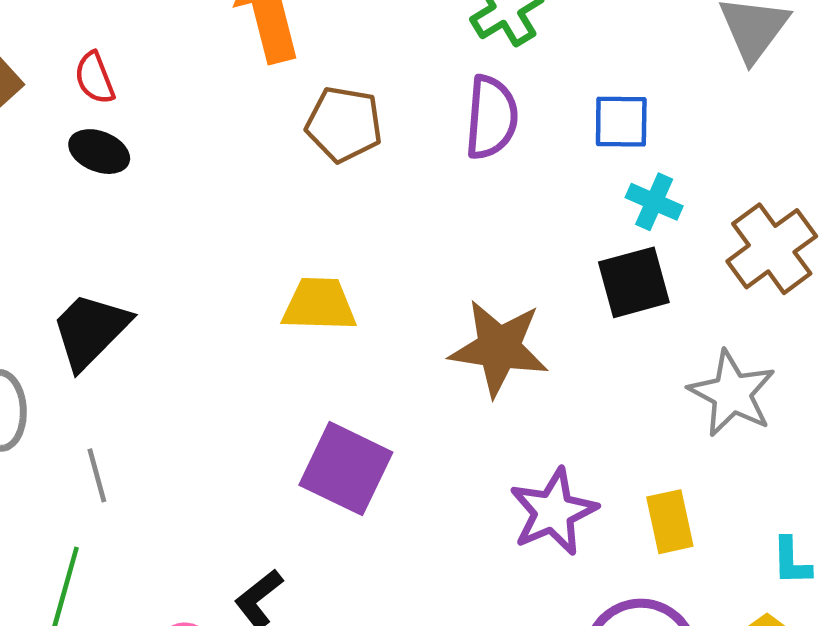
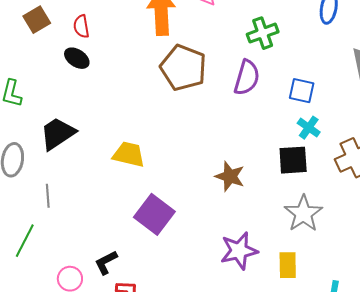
brown pentagon: (344, 124) -> (183, 68), size x1.4
yellow trapezoid: (319, 305) -> (129, 154), moved
brown star: (499, 348) -> (230, 176), size x0.7
gray star: (732, 393) -> (303, 214), moved

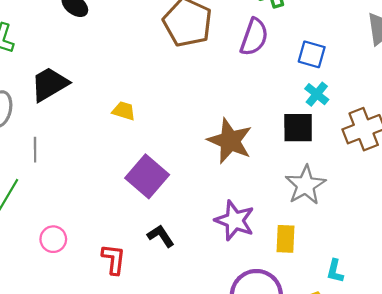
yellow trapezoid: (129, 154) -> (124, 111), size x0.7
brown star: (230, 176) -> (230, 141), size x1.4
purple star: (239, 251) -> (235, 220), turned 30
black L-shape: (106, 262) -> (161, 236), moved, turned 80

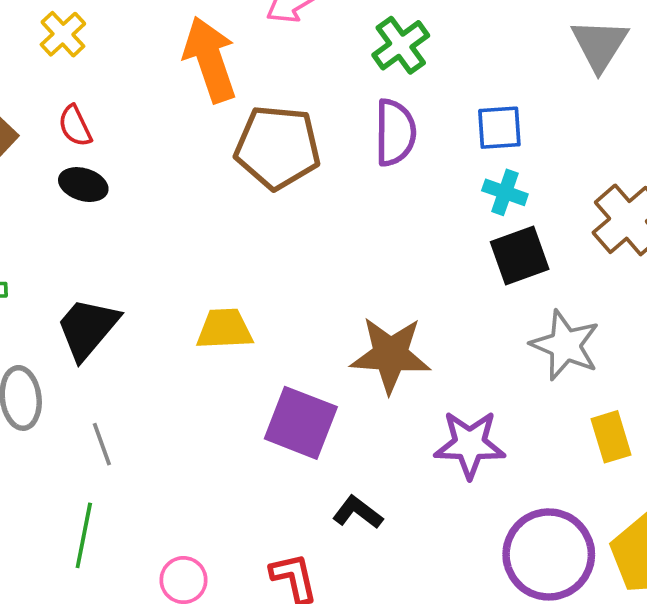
cyan cross: (317, 94) -> (505, 192), moved
yellow trapezoid: (124, 111) -> (225, 329), size x1.4
brown star: (230, 141) -> (390, 355), moved
yellow rectangle: (285, 239) -> (611, 437), moved

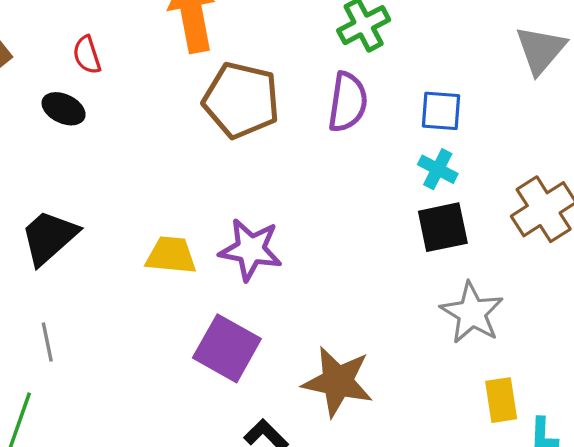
red semicircle: (75, 126) -> (87, 55), moved
brown star: (390, 355) -> (338, 382), moved
purple star: (470, 444) -> (251, 250), moved

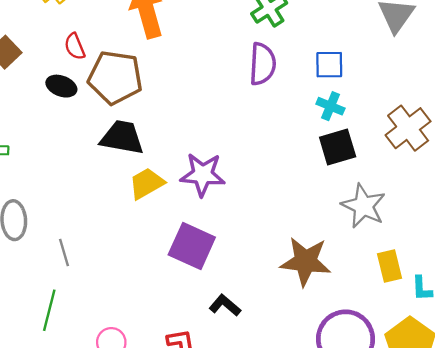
brown pentagon: (241, 100) -> (115, 77), moved
black trapezoid: (49, 237) -> (122, 137), moved, turned 57
yellow trapezoid: (171, 255) -> (146, 183), turned -30
brown star: (338, 382) -> (306, 261), moved

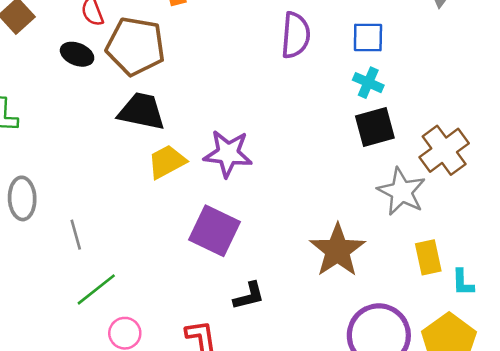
brown cross: (408, 128) -> (444, 150), moved
brown star: (306, 261) -> (337, 250), turned 30
black L-shape: (225, 305) -> (249, 296), turned 124
green line: (49, 310) -> (96, 289), moved, turned 36

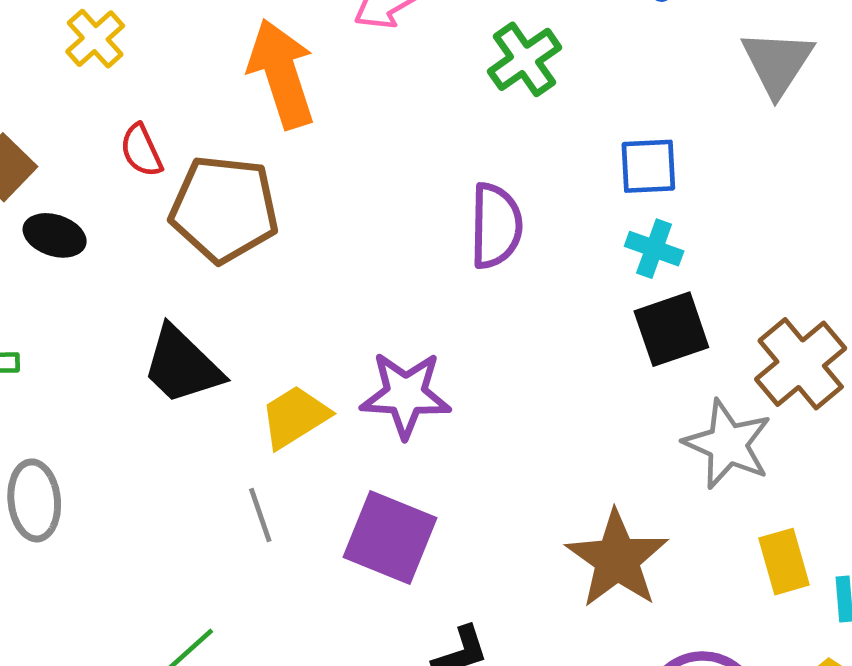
purple semicircle: (296, 35) -> (496, 226), moved
black ellipse: (77, 54) -> (55, 235), moved
black trapezoid: (142, 111) -> (182, 365), moved, turned -144
gray line: (76, 235) -> (260, 515), moved

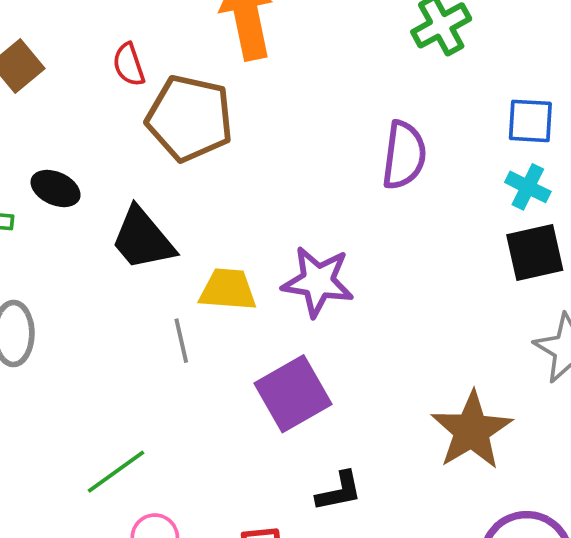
black ellipse: (55, 235) -> (56, 188), moved
yellow trapezoid: (295, 417) -> (228, 290), turned 30
gray line: (260, 515) -> (181, 341), moved
purple square: (390, 538) -> (293, 394), turned 32

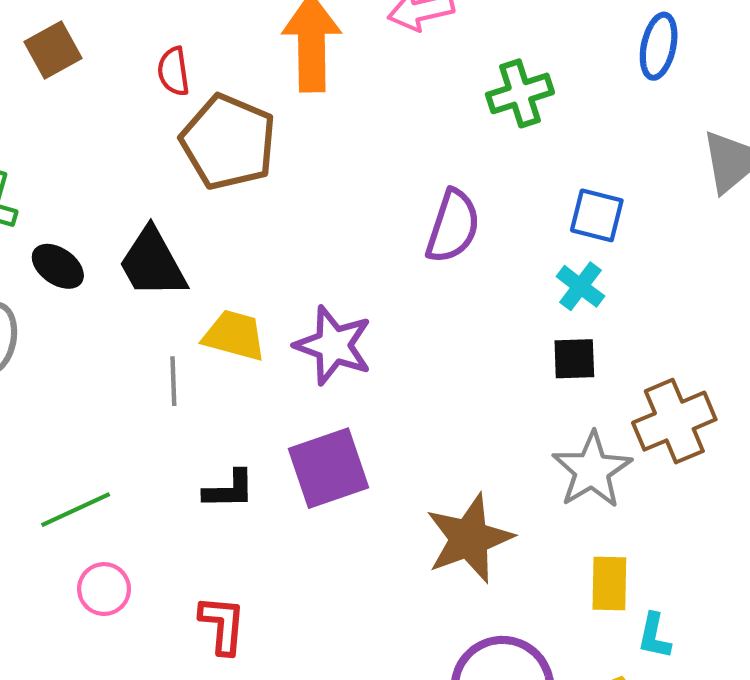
black ellipse: (56, 188) -> (58, 266), moved
black square: (535, 252) -> (574, 359), size x0.7
purple square: (293, 394) -> (328, 468), moved
black L-shape: (339, 491) -> (229, 490), moved

